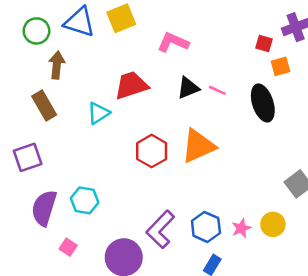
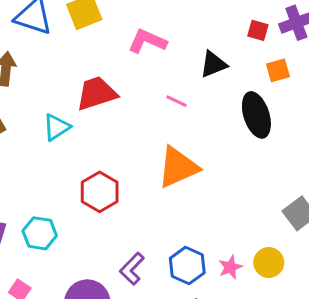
red square: (264, 44) -> (258, 30), moved
black triangle: (188, 88) -> (213, 64), moved
pink line: (217, 90) -> (176, 101), moved
red hexagon: (152, 151) -> (100, 192), moved
purple L-shape: (160, 229) -> (132, 269), size x0.7

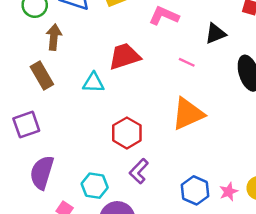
cyan triangle: (57, 127) -> (93, 83), turned 35
cyan hexagon: (40, 233) -> (95, 186), moved
purple L-shape: (132, 269) -> (139, 171), moved

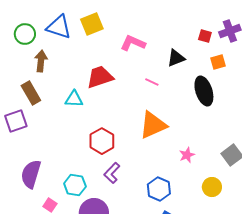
purple square: (26, 125) -> (16, 121), moved
pink star: (229, 192) -> (187, 155), moved

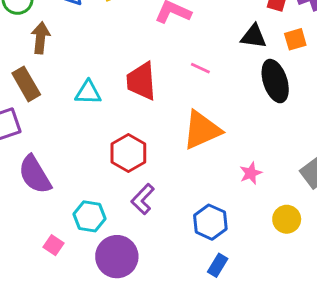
black triangle: (176, 58) -> (254, 36), moved, turned 30
red trapezoid: (100, 77) -> (141, 81), moved, turned -76
purple semicircle: (31, 174) -> (35, 175), moved, turned -48

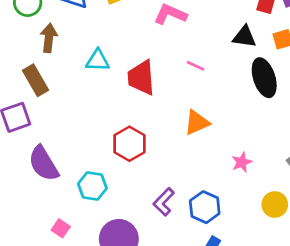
cyan triangle: (88, 93) -> (98, 60), moved
orange triangle: (202, 130) -> (197, 123), size x0.7
purple L-shape: (143, 199) -> (164, 202), moved
cyan hexagon: (89, 216) -> (92, 186), moved

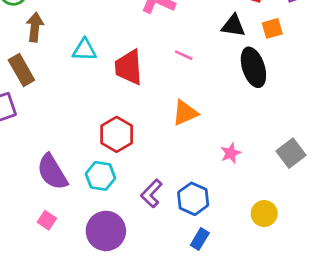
purple semicircle: (43, 164) -> (52, 172), moved
cyan hexagon: (92, 186) -> (101, 176), moved
yellow circle: (275, 205) -> (264, 214), moved

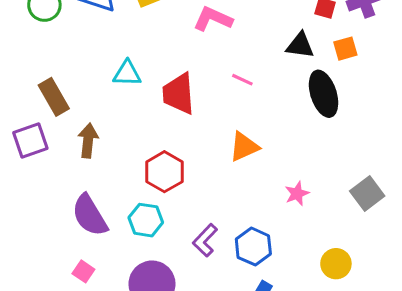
brown arrow: (35, 27) -> (88, 141), moved

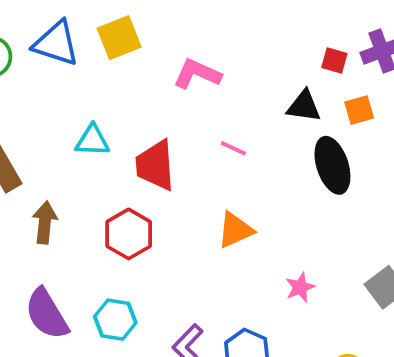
red hexagon: (164, 172) -> (129, 234), moved

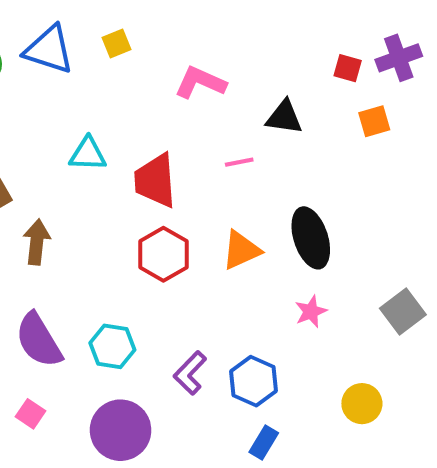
yellow square: (119, 38) -> (116, 44), size x0.6
black triangle: (304, 106) -> (284, 117), moved
pink line: (233, 148) -> (239, 162), turned -36
black ellipse: (332, 165) -> (311, 238), moved
red hexagon: (129, 234) -> (163, 254), moved

